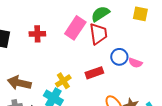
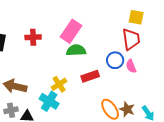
green semicircle: (100, 14) -> (76, 50), moved, turned 30
red trapezoid: (98, 34) -> (131, 39), moved
pink semicircle: (135, 63) -> (131, 66), turned 48

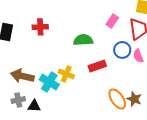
pink rectangle: (71, 31) -> (112, 21), moved, size x0.6
yellow cross: (59, 84) -> (66, 74), turned -35
cyan cross: (49, 101) -> (49, 82), moved

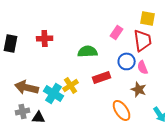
yellow cross: (66, 74) -> (71, 85), turned 35
brown star: (134, 99) -> (139, 89), moved

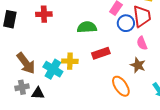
blue circle: (127, 61) -> (126, 23), moved
yellow cross: (71, 85) -> (70, 61), turned 35
brown arrow: (27, 87) -> (26, 63), turned -140

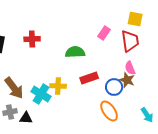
blue circle: (126, 23) -> (114, 87), moved
brown star: (138, 65) -> (127, 80), moved

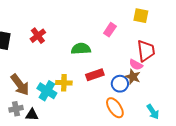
red cross: (32, 39) -> (38, 36), turned -35
red trapezoid: (130, 41) -> (146, 51), moved
pink semicircle: (130, 68) -> (136, 65), turned -40

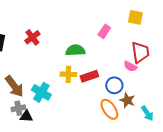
brown star: (133, 77) -> (127, 100), moved
yellow cross: (64, 83) -> (68, 74), moved
gray cross: (16, 109) -> (18, 108), moved

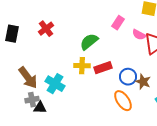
green semicircle: (75, 50) -> (89, 42), turned -36
pink semicircle: (130, 66) -> (139, 35), moved
brown star: (127, 100) -> (143, 82), moved

